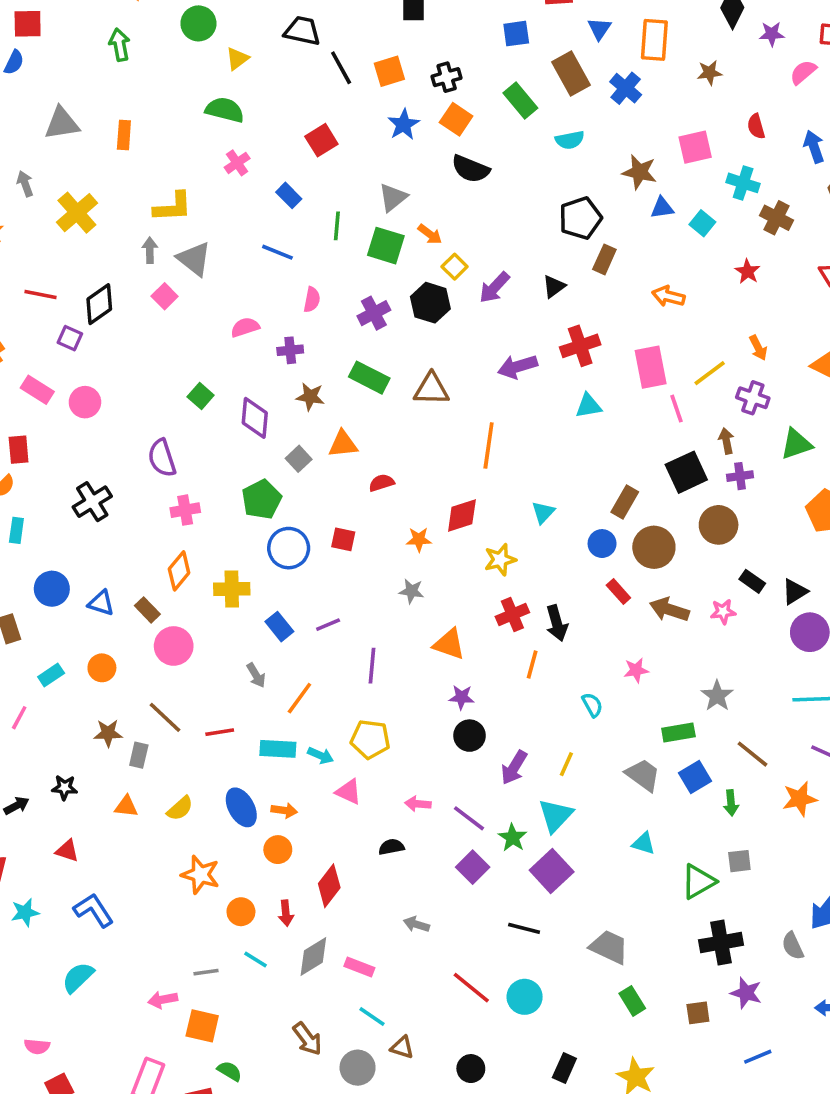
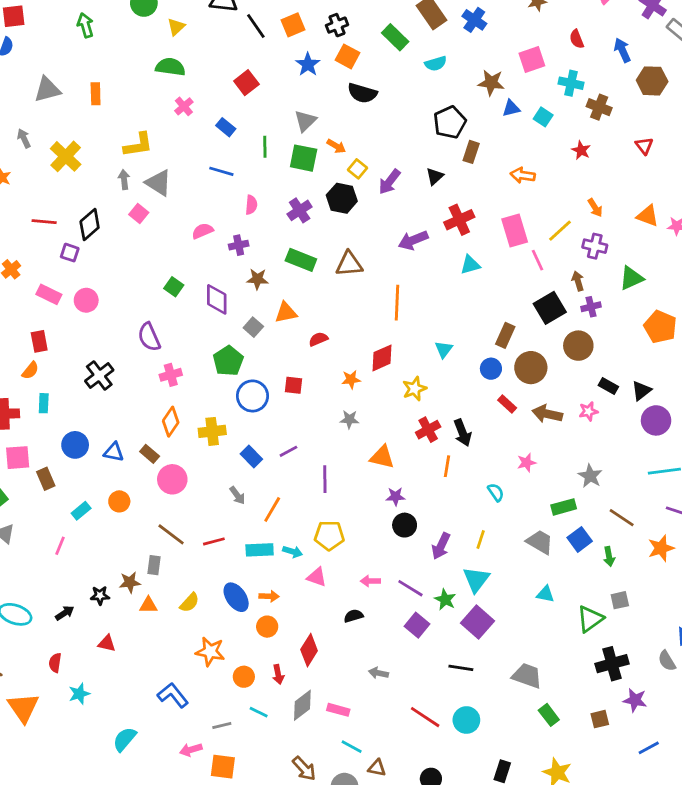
brown star: (108, 733) -> (130, 582), moved
blue L-shape: (94, 910) -> (173, 695), moved

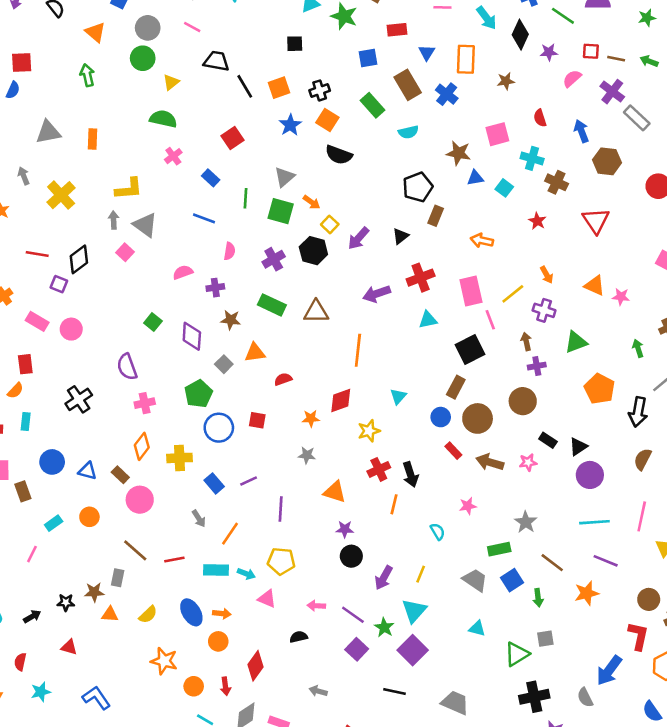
red triangle: (644, 146) -> (596, 221), size x1.6
black square: (550, 308) -> (470, 349), moved
blue L-shape: (173, 695) -> (96, 698), moved

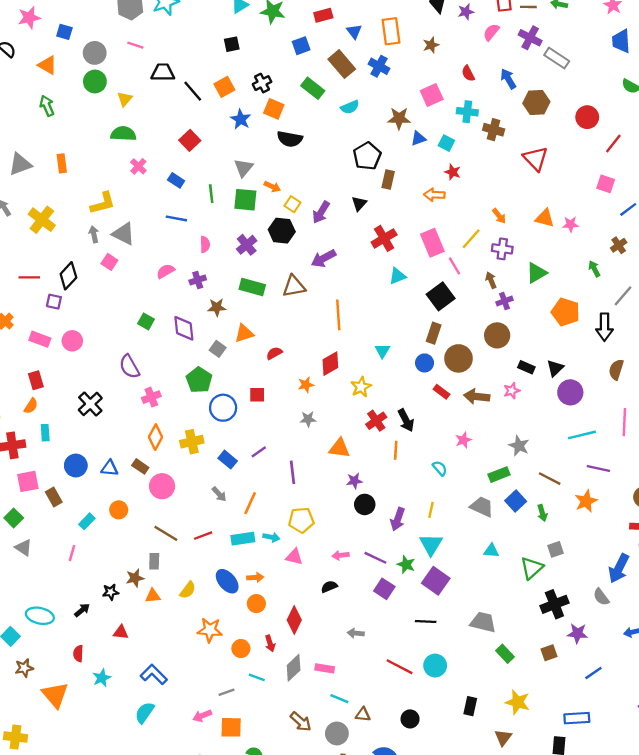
red star: (537, 221) -> (453, 172), moved
purple arrow: (377, 294) -> (324, 258), moved

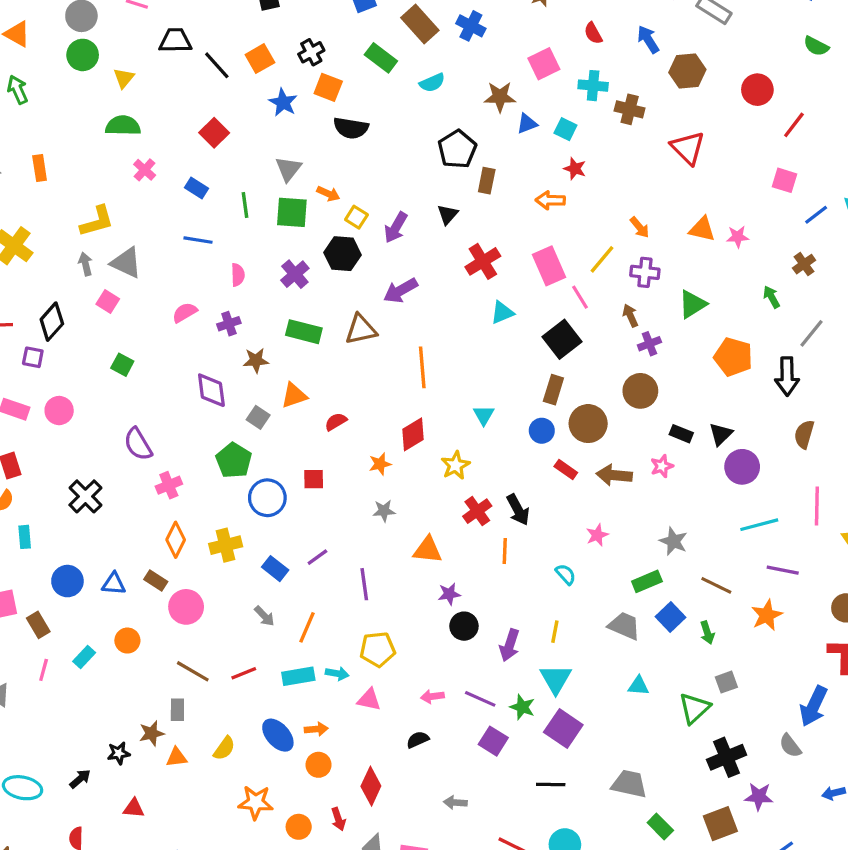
green square: (146, 321) -> (122, 365), moved
pink line: (72, 553) -> (44, 670), moved
brown square: (549, 653) -> (720, 824), size x1.5

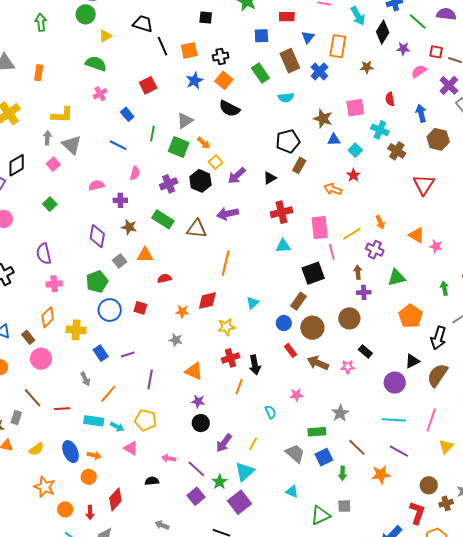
black triangle: (721, 434) -> (412, 361), moved
brown semicircle: (804, 434) -> (437, 375), size x1.4

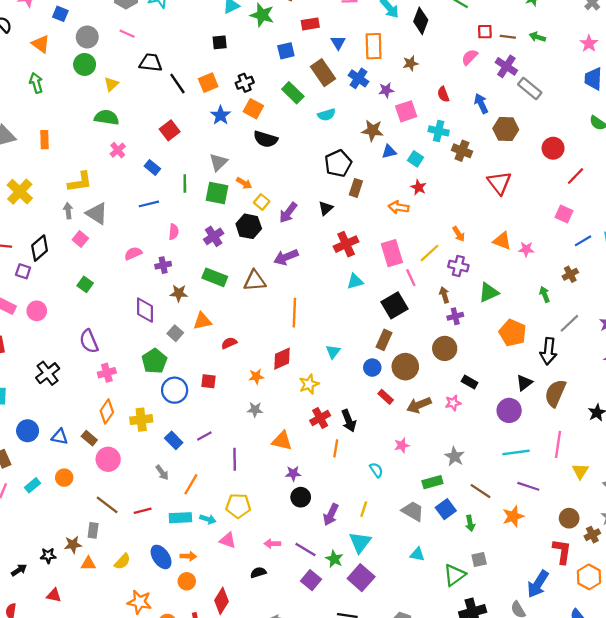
purple star: (403, 49) -> (386, 90), moved
blue line: (118, 145) -> (149, 204), turned -30
brown arrow: (318, 363) -> (419, 405), turned -35

